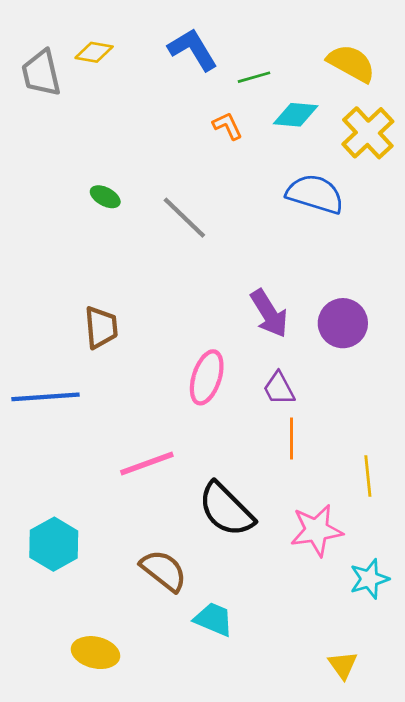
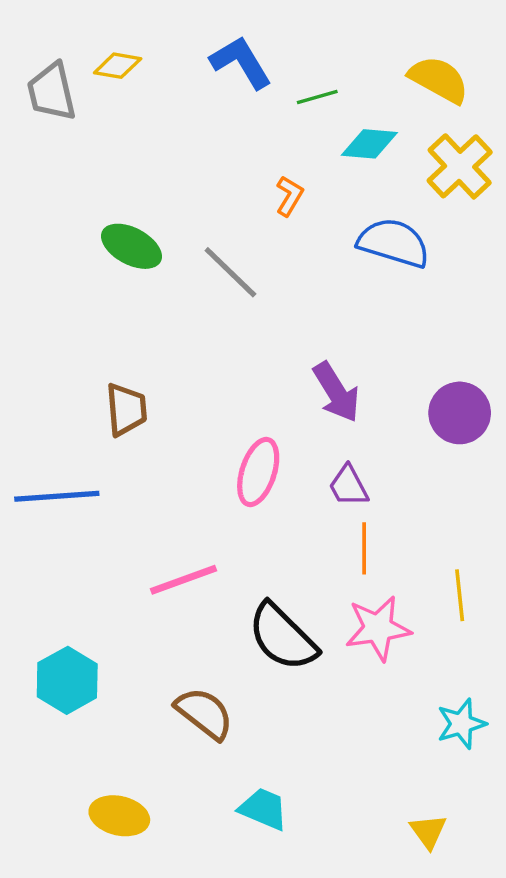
orange L-shape: (228, 126) -> (289, 196), moved, turned 56
green ellipse: (105, 197) -> (131, 246), size x1.6
purple circle: (343, 323) -> (460, 413), moved
pink star: (316, 530) -> (378, 628), moved
cyan trapezoid: (214, 619) -> (263, 809), moved

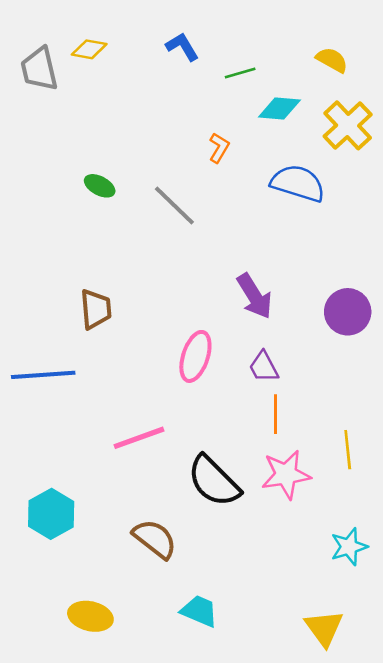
blue L-shape: (241, 62) -> (182, 47), size x0.7
yellow semicircle: (439, 80) -> (332, 60), size x0.7
green ellipse: (131, 246) -> (100, 186), size x0.7
yellow triangle: (428, 831) -> (324, 628), size x1.4

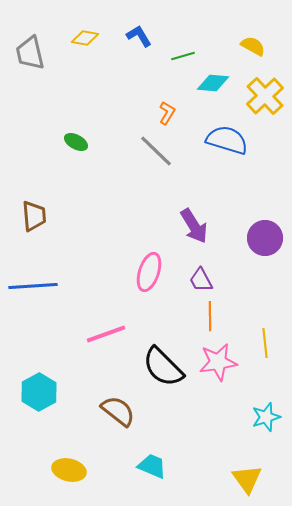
yellow diamond: (89, 49) -> (85, 38), moved
gray line: (174, 206) -> (156, 151), moved
brown trapezoid: (96, 309) -> (34, 216), moved

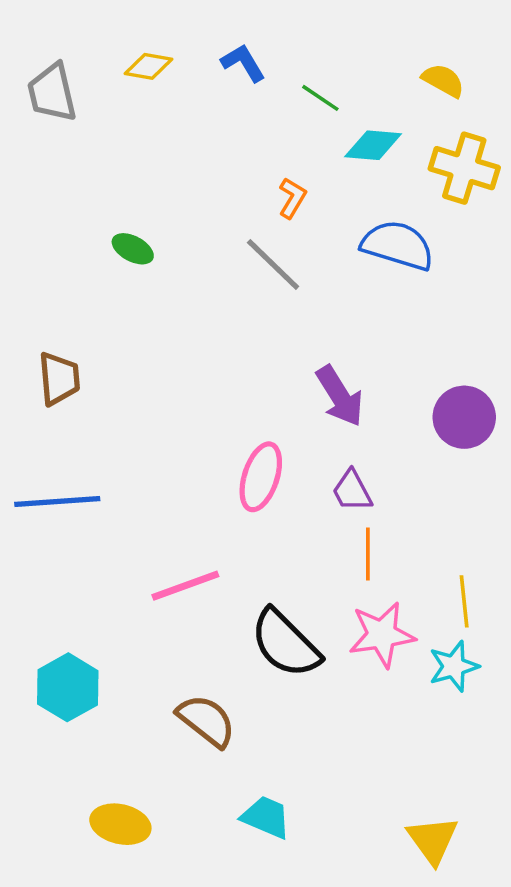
green line: (183, 56) -> (320, 98), turned 50
yellow cross: (265, 96) -> (464, 168), turned -30
cyan star: (266, 417) -> (454, 666), moved

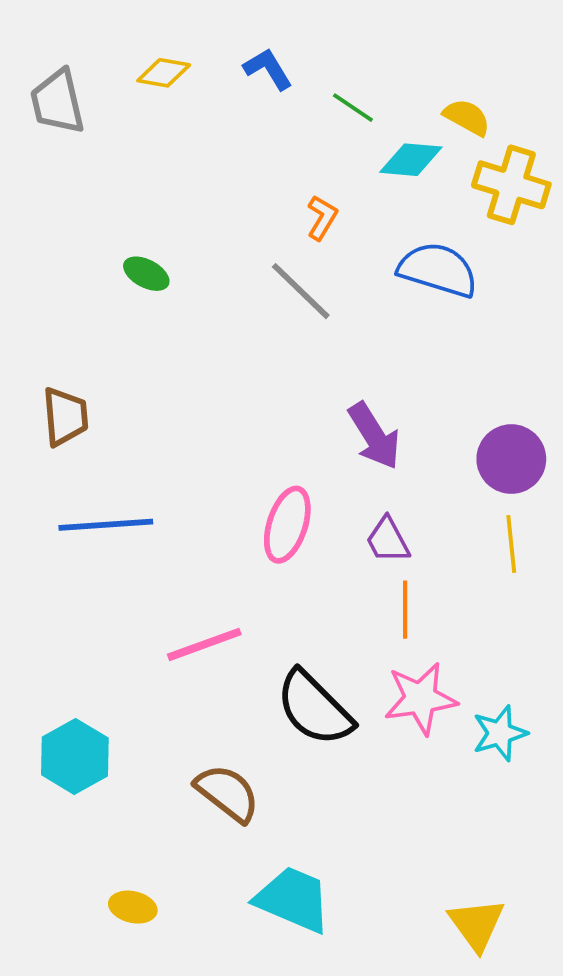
yellow semicircle: (443, 80) -> (467, 117), moved
blue line: (57, 501) -> (106, 525), moved
yellow line: (464, 601) -> (511, 544), moved
cyan trapezoid: (266, 817) -> (293, 899), size x1.4
yellow ellipse: (120, 824) -> (133, 907), size x0.7

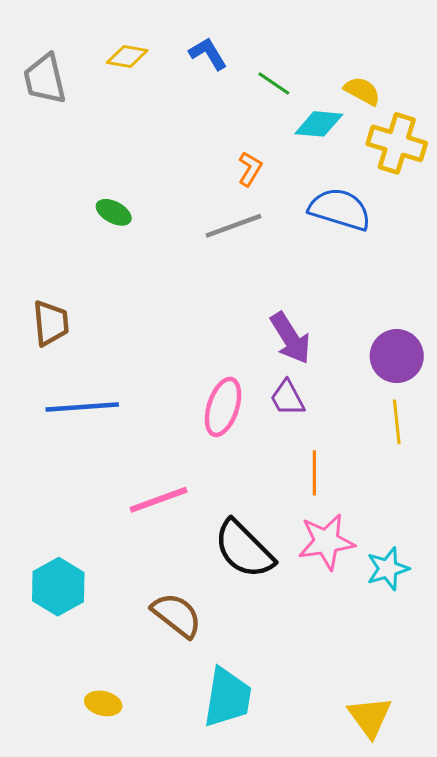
gray line: (301, 291) -> (233, 226), turned -64
purple trapezoid: (388, 540) -> (287, 398), moved
cyan trapezoid: (293, 899) -> (227, 697), turned 76

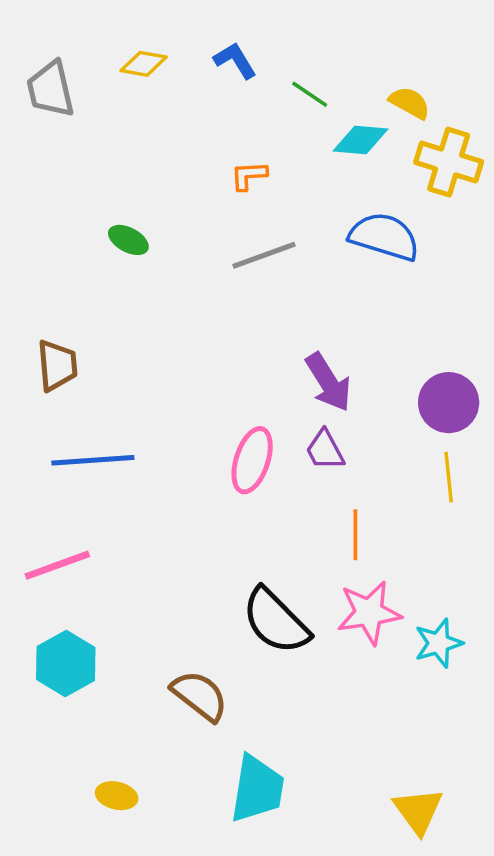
orange L-shape: (250, 169) -> (249, 176), moved, turned -124
pink line: (159, 500) -> (57, 565), moved

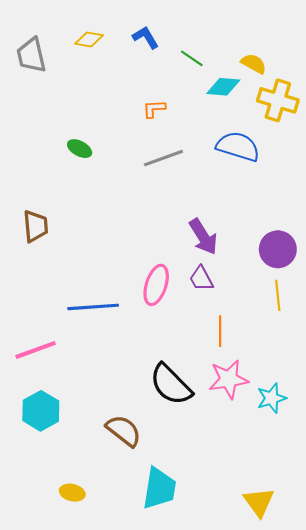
blue line: (93, 460) -> (93, 307), moved

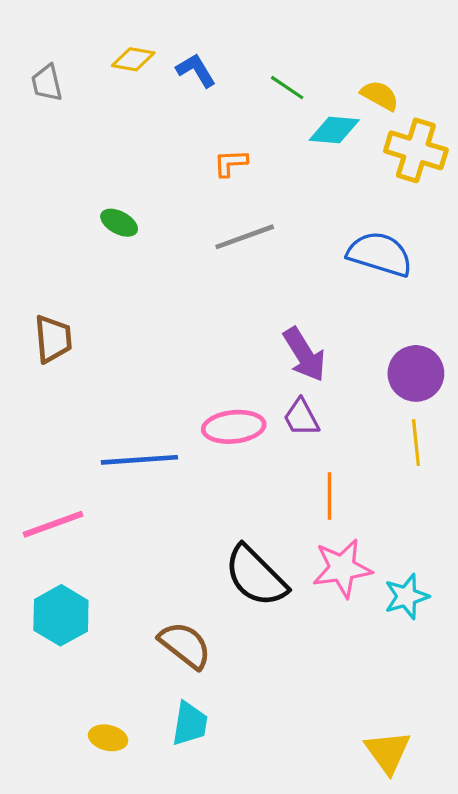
blue L-shape: (146, 37) -> (196, 70), moved
gray trapezoid: (31, 55) -> (47, 83), size x0.7
blue semicircle: (238, 146) -> (380, 254), moved
pink ellipse: (156, 285) -> (234, 427), turned 66
cyan trapezoid: (159, 488) -> (190, 724), moved, size x0.7

